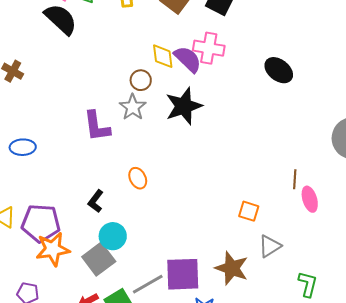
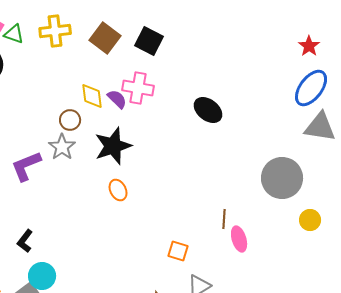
purple semicircle: (188, 59) -> (117, 99), size x0.7
purple L-shape: (97, 126) -> (26, 166), turned 76
orange ellipse: (138, 178) -> (118, 190), moved

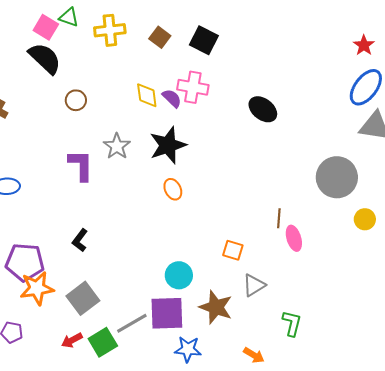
green triangle: (14, 34) -> (69, 17), moved
brown square: (105, 38) -> (160, 37), size x0.7
brown circle: (70, 120) -> (76, 100), moved
purple L-shape: (26, 166) -> (81, 165), turned 112
cyan circle: (42, 276) -> (179, 275), moved

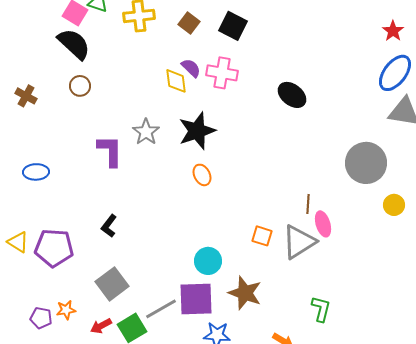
purple semicircle: (172, 98) -> (191, 68), moved
brown circle: (76, 100) -> (80, 86), moved
gray triangle: (254, 285) -> (299, 242), moved, size x1.5
orange star: (37, 288) -> (66, 310), moved, size x0.6

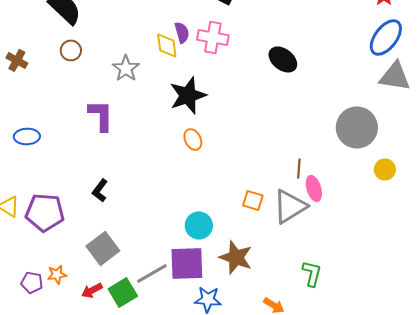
purple semicircle: (191, 68) -> (182, 32), turned 30
gray star: (146, 132) -> (126, 68), moved

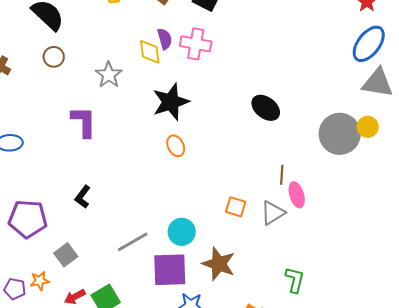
black ellipse: (283, 59) -> (266, 108), moved
yellow circle: (385, 169) -> (368, 127), moved
gray triangle: (290, 206) -> (273, 213), size x0.7
gray square: (103, 248) -> (66, 255), moved, size x0.7
gray line: (152, 273) -> (133, 242), moved

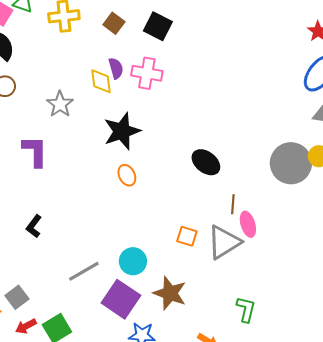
black ellipse: (266, 108) -> (206, 162), moved
gray triangle: (273, 213) -> (224, 242), size x1.4
gray square: (66, 255) -> (17, 297), moved
purple square: (170, 270) -> (121, 299), turned 36

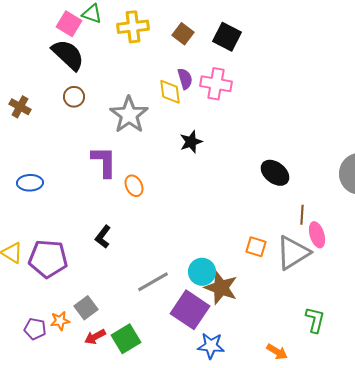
gray star: (60, 104) -> (129, 115), size x1.4
black star: (122, 131) -> (191, 142), size x0.6
orange ellipse: (127, 175) -> (134, 186), moved
brown star: (170, 293) -> (221, 288), moved

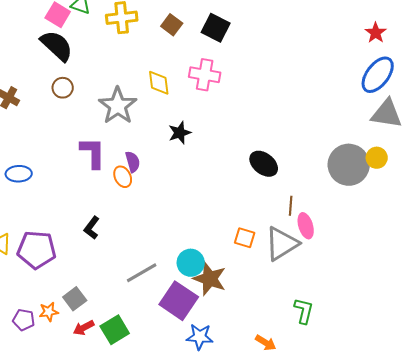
purple semicircle: (185, 79) -> (133, 162), moved

